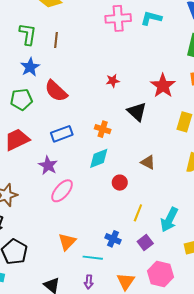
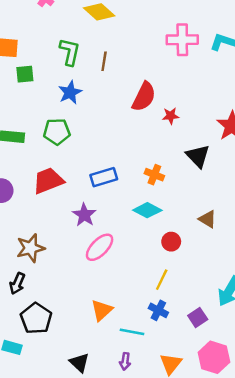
red semicircle: (56, 91) -> (144, 97), moved, turned -110
cyan diamond: (99, 158) -> (147, 210), turned 45
yellow line: (138, 213) -> (162, 280), moved

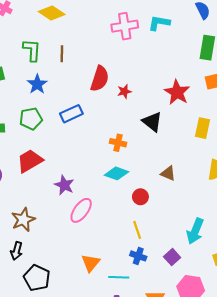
blue rectangle: (104, 177) -> (71, 114), moved
yellow line: (162, 280) -> (137, 230), turned -36

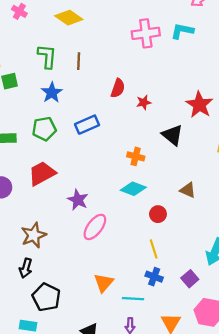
red semicircle: (100, 79) -> (118, 88), size x0.7

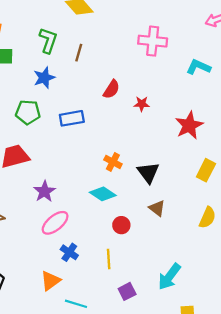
cyan L-shape: (182, 31) -> (198, 67), moved
red star: (144, 102) -> (142, 104), moved
black triangle: (172, 135) -> (148, 173), moved
blue cross: (154, 277) -> (69, 252), moved
purple square: (190, 279) -> (127, 291), moved

